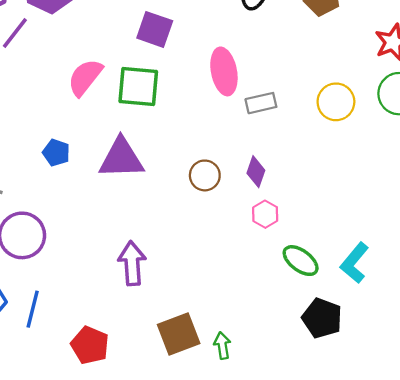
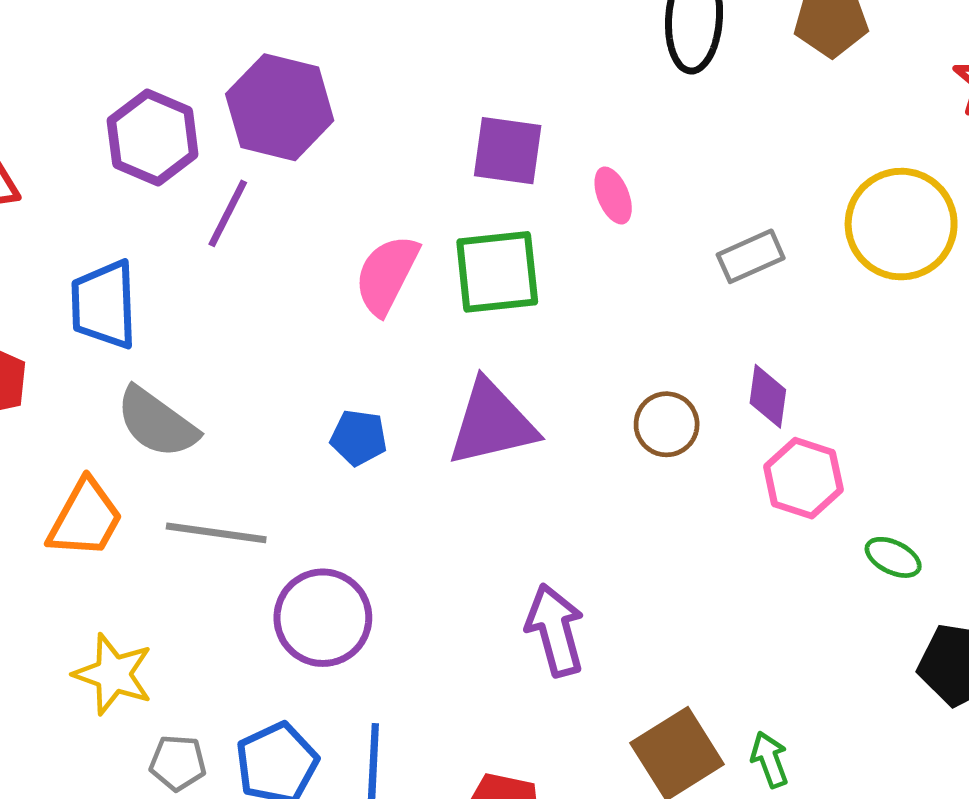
pink ellipse: (224, 71) -> (613, 195), moved, size x0.6
yellow circle: (336, 102) -> (901, 224), size x1.4
pink hexagon: (265, 214) -> (803, 478), size x1.4
green ellipse: (301, 261) -> (893, 557), size x0.7

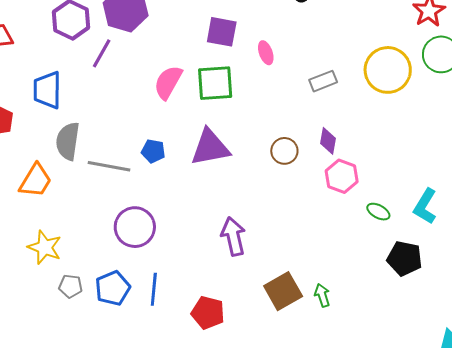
gray semicircle: (157, 423) -> (68, 141), turned 60
gray line: (216, 533) -> (109, 166), moved

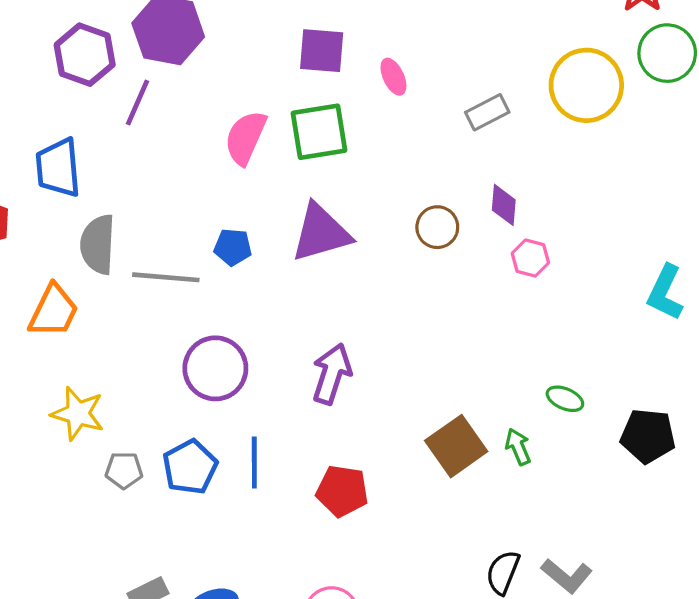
pink hexagon: (342, 176) -> (530, 258), size x0.7
green ellipse: (378, 212) -> (565, 399), moved
purple arrow: (233, 236) -> (332, 374), moved, turned 36
black pentagon: (405, 258) -> (648, 436), moved

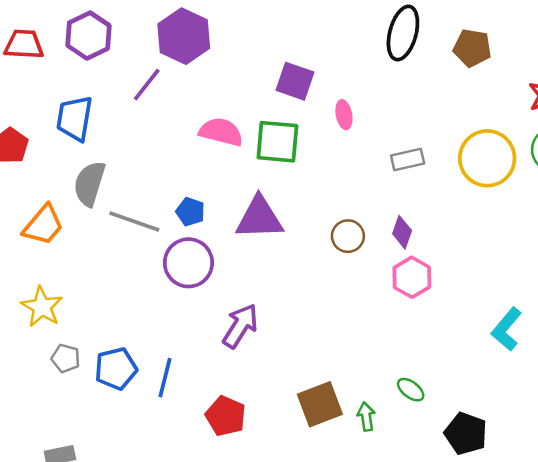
purple hexagon: (85, 55) -> (88, 36), moved
pink semicircle: (245, 138) -> (221, 132), turned 66
pink hexagon: (530, 258) -> (412, 277), size x1.4
purple circle: (215, 368) -> (188, 263), moved

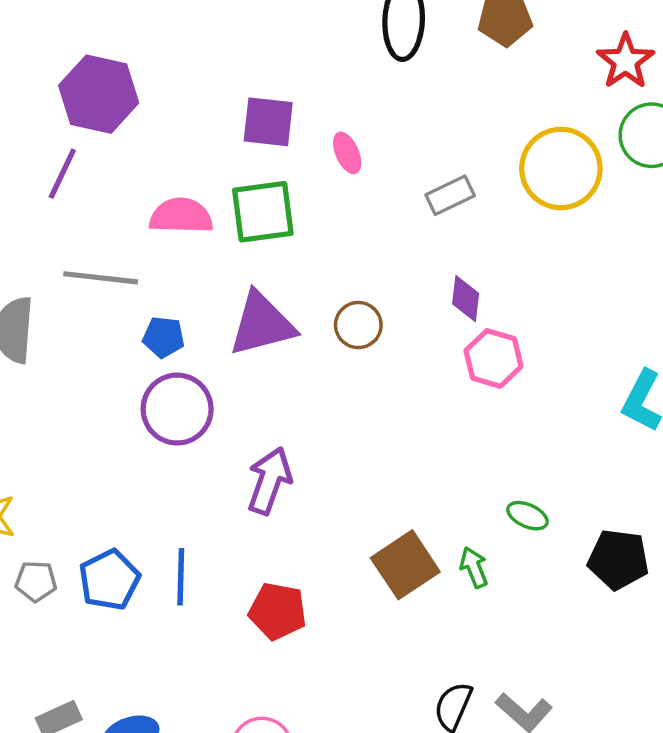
gray line: (134, 221) -> (101, 278), moved
brown circle: (348, 236) -> (358, 325), moved

